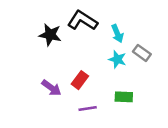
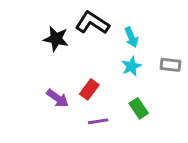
gray rectangle: (142, 53) -> (170, 65), moved, turned -30
cyan star: (117, 59) -> (131, 66), turned 30
green rectangle: (124, 97) -> (139, 108), turned 54

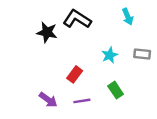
cyan arrow: (131, 37) -> (128, 17), moved
purple arrow: (57, 98) -> (48, 100), moved

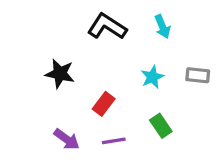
cyan arrow: (128, 17) -> (162, 27), moved
black star: (47, 32) -> (60, 74), moved

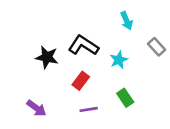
black L-shape: (107, 27) -> (83, 45), moved
gray rectangle: (198, 75) -> (157, 47), moved, turned 42
purple arrow: (67, 139) -> (36, 108), moved

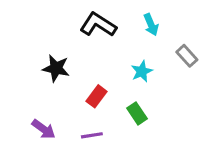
black L-shape: (83, 45) -> (98, 25), moved
green rectangle: (125, 98) -> (137, 113), moved
purple line: (89, 109) -> (92, 135), moved

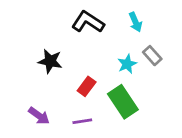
gray rectangle: (187, 56) -> (152, 56), moved
green rectangle: (137, 113) -> (123, 102), size x1.6

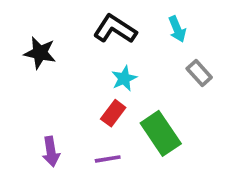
black star: (50, 61) -> (40, 53), moved
cyan star: (127, 64) -> (124, 78), moved
purple arrow: (39, 116) -> (51, 152), turned 45

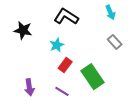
cyan arrow: (177, 29) -> (110, 12), moved
cyan star: (124, 78) -> (57, 45), moved
purple line: (108, 159) -> (62, 91), turned 40

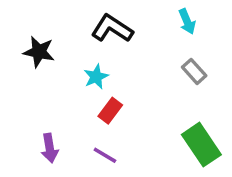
green rectangle: (93, 77) -> (201, 145), moved

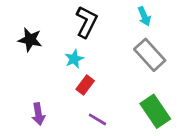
black L-shape: (112, 29) -> (86, 22), turned 84
gray rectangle: (194, 71) -> (150, 55), size x1.6
purple line: (105, 155) -> (97, 119), moved

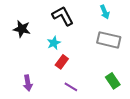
black L-shape: (86, 22) -> (63, 16), turned -55
gray rectangle: (150, 55) -> (109, 40), turned -35
green rectangle: (155, 111) -> (113, 81), size x0.7

